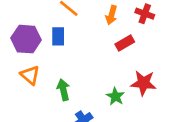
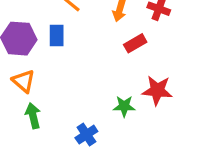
green arrow: (63, 90) -> (33, 116), moved
green star: (115, 96) -> (124, 106), turned -30

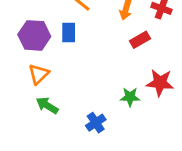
orange triangle: (24, 81) -> (39, 74), turned 35
green arrow: (33, 116) -> (47, 105), turned -45

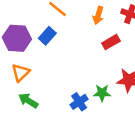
blue rectangle: (69, 33) -> (47, 36), turned 42
blue cross: (96, 123) -> (79, 102), moved

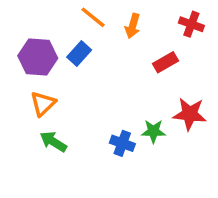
orange arrow: (98, 15) -> (133, 26), moved
blue cross: (79, 102) -> (122, 143), turned -36

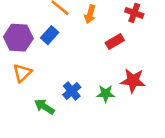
green arrow: (53, 142) -> (44, 107), moved
blue cross: (122, 143) -> (72, 91), moved, turned 30

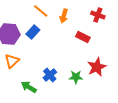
red rectangle: (115, 42) -> (83, 37), turned 56
red star: (133, 81) -> (97, 67), turned -30

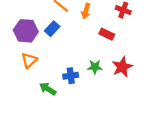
blue cross: (50, 75) -> (71, 76), turned 32
green star: (76, 77) -> (95, 67), moved

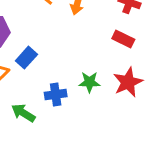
blue rectangle: (52, 29) -> (26, 58), moved
red rectangle: (107, 34) -> (123, 39), moved

